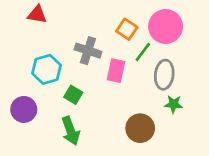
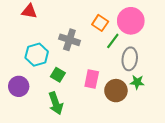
pink rectangle: (116, 71) -> (92, 79), moved
brown circle: (140, 128) -> (116, 91), moved

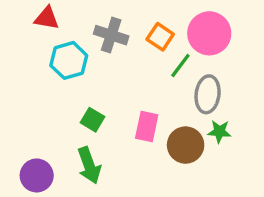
gray cross: (69, 40) -> (111, 35), moved
cyan hexagon: (37, 55) -> (69, 60), moved
purple circle: (19, 86) -> (37, 175), moved

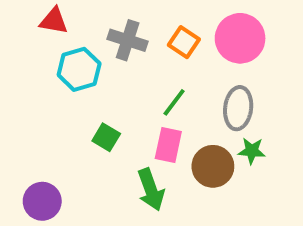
green line: (180, 66) -> (174, 102), moved
green arrow: (89, 165) -> (151, 190), moved

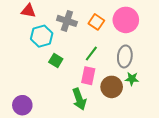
green square: (106, 137) -> (56, 61), moved

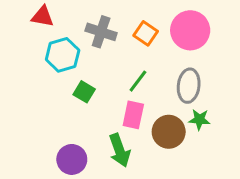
purple circle: (22, 105) -> (72, 159), moved

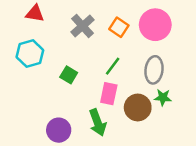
gray cross: (101, 32) -> (83, 26), turned 30
cyan hexagon: (63, 55) -> (30, 54), moved

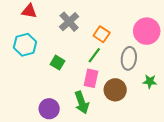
pink circle: (155, 25) -> (147, 31), moved
orange square: (119, 27) -> (102, 34), moved
green star: (163, 97) -> (150, 81), moved

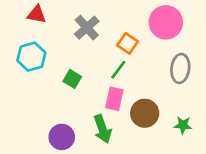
pink circle: (147, 31) -> (166, 22), moved
gray ellipse: (129, 58) -> (180, 68), moved
green star: (150, 81) -> (183, 125), moved

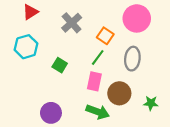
red triangle: (37, 14) -> (30, 12), turned -42
gray ellipse: (180, 68) -> (132, 59), moved
green arrow: (103, 129) -> (98, 112), moved, turned -50

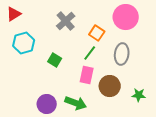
red triangle: (30, 12) -> (14, 14), moved
green arrow: (98, 112) -> (76, 103), moved

